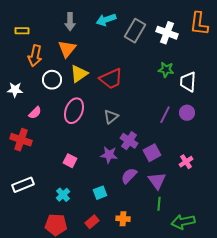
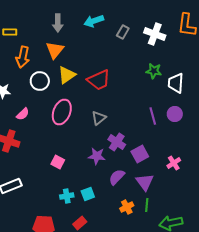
gray rectangle: (135, 31) -> (123, 32), size x0.6
purple line: (165, 115) -> (153, 116), turned -42
cyan cross: (63, 195) -> (67, 196), moved, turned 32
orange cross: (123, 219) -> (127, 207), moved, turned -32

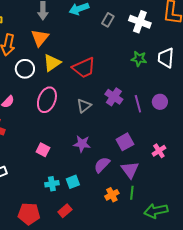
white trapezoid: (176, 83) -> (166, 58), moved
purple cross: (117, 142) -> (114, 97), moved

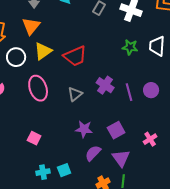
pink ellipse: (47, 100) -> (38, 88), turned -40
purple star: (82, 144) -> (84, 129), moved

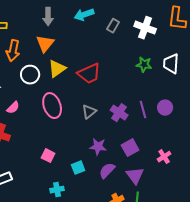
purple cross: (105, 85) -> (119, 113), moved
cyan square: (64, 170) -> (78, 168), moved

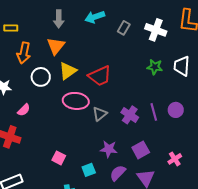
pink ellipse: (52, 106) -> (76, 101), moved, turned -65

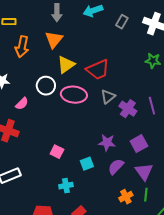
white circle: (41, 77) -> (46, 86), moved
gray triangle: (100, 114) -> (108, 97), moved

